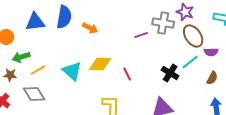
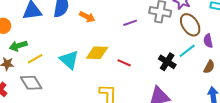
purple line: (141, 35) -> (130, 23), moved
purple semicircle: (211, 52) -> (208, 41), turned 80
red line: (127, 74) -> (124, 63), turned -40

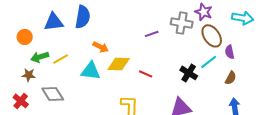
orange arrow: (87, 17) -> (101, 47), moved
yellow line: (35, 59) -> (61, 59), moved
cyan triangle: (69, 60) -> (91, 71), turned -35

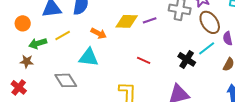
yellow line: (61, 59) -> (63, 35), moved
yellow diamond: (119, 64) -> (127, 21), moved
gray diamond: (53, 94) -> (66, 80), moved

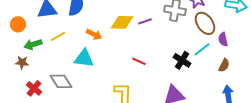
red cross: (19, 87) -> (34, 88), moved

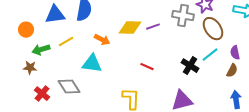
purple semicircle: (223, 39) -> (235, 53), moved

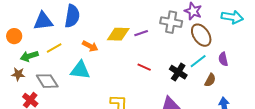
red line: (147, 67) -> (144, 67), moved
brown semicircle: (232, 71) -> (210, 80), moved
gray diamond: (69, 87) -> (47, 81), moved

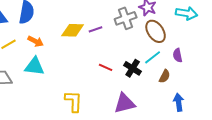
gray cross: (171, 22) -> (126, 18), turned -30
orange arrow: (90, 46) -> (36, 41), moved
red line: (144, 67) -> (106, 67), moved

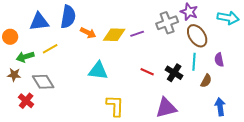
orange arrow: (36, 41) -> (88, 33), moved
cyan line: (153, 57) -> (194, 62), turned -48
cyan triangle: (35, 66) -> (98, 71), moved

